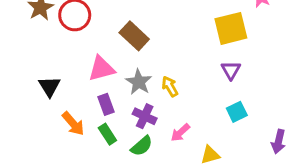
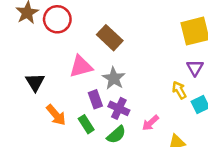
yellow arrow: (170, 86) -> (179, 90), moved
purple rectangle: (106, 104) -> (95, 99), moved

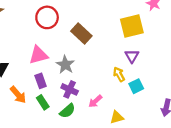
red circle: (57, 19) -> (47, 17), moved
brown rectangle: (110, 38) -> (81, 34), moved
purple rectangle: (95, 99) -> (41, 81), moved

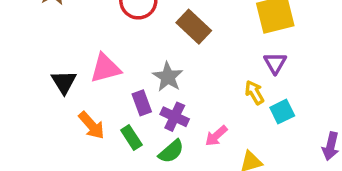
pink triangle: (38, 55) -> (105, 68), moved
purple rectangle: (41, 81) -> (142, 103), moved

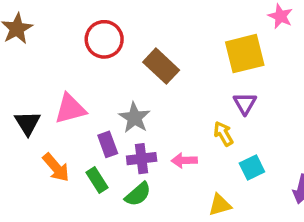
cyan square: (282, 112) -> (252, 168), moved
purple cross: (175, 117) -> (142, 159), turned -32
pink arrow: (216, 136) -> (184, 160), moved, turned 40

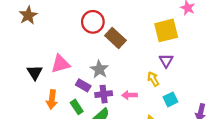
red circle: (104, 39) -> (93, 22), moved
purple rectangle: (108, 144) -> (83, 85), turned -40
orange arrow: (56, 168) -> (52, 99), turned 48

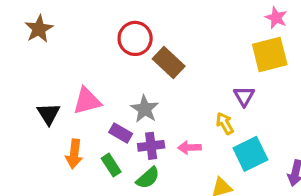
yellow square: (166, 30) -> (270, 54), moved
cyan square: (170, 99) -> (250, 154), size x1.5

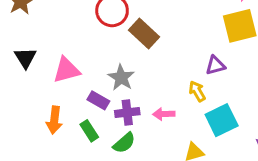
purple triangle: (244, 96) -> (215, 65), turned 45
black triangle: (49, 114) -> (25, 58), moved

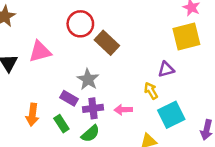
pink triangle: (66, 70) -> (40, 52), moved

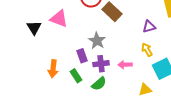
pink triangle: (40, 52) -> (59, 19), turned 36
purple triangle: (166, 69) -> (149, 27), moved
purple rectangle: (69, 98) -> (82, 56), turned 40

